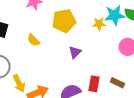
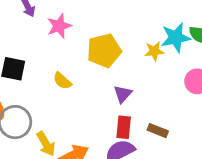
brown rectangle: (117, 83) -> (158, 131), moved
red rectangle: (94, 84) -> (124, 127), moved

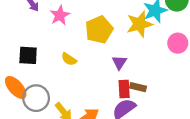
yellow star: (154, 51) -> (139, 24), size x1.6
brown rectangle: (158, 131) -> (138, 87), moved

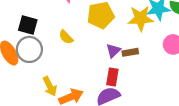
brown rectangle: (138, 87) -> (130, 52), moved, turned -35
gray circle: (36, 98) -> (29, 49), moved

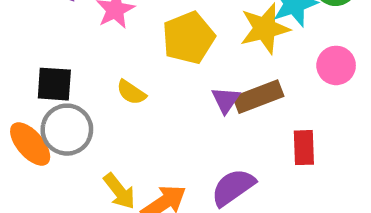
brown rectangle: (130, 52) -> (258, 97), size x1.5
red rectangle: (112, 77) -> (304, 148), moved

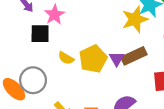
yellow pentagon: (188, 38) -> (93, 59), moved
black square: (54, 84) -> (40, 34), moved

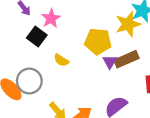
black square: (40, 34) -> (37, 36), turned 36
yellow pentagon: (93, 59) -> (98, 41), moved, turned 30

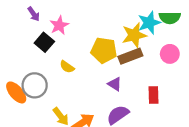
brown rectangle: (126, 59) -> (130, 56), moved
purple triangle: (110, 62) -> (115, 84), moved, turned -32

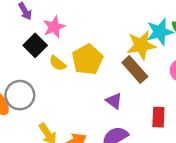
yellow pentagon: (104, 50) -> (87, 60), moved, turned 30
brown rectangle: (130, 56) -> (135, 69), turned 65
yellow semicircle: (67, 67) -> (58, 63), moved

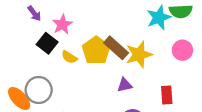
yellow star: (141, 45) -> (139, 54), moved
brown rectangle: (135, 69) -> (116, 48), moved
purple triangle: (114, 101) -> (125, 85), turned -42

